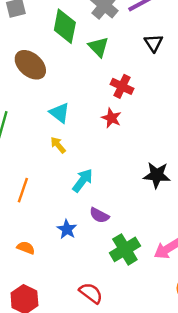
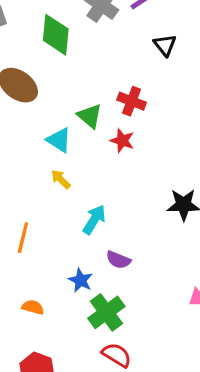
green triangle: (98, 47) -> (90, 116), moved
green cross: (125, 249) -> (106, 312), moved

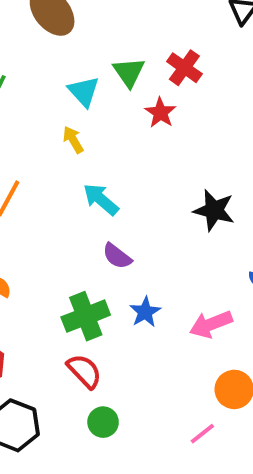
cyan arrow: (94, 220) -> (101, 199), turned -96
blue star: (81, 280) -> (145, 312), moved

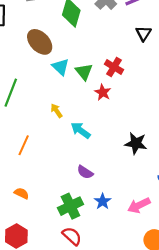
cyan triangle: (84, 91) -> (61, 67), moved
cyan arrow: (101, 199) -> (81, 130), moved

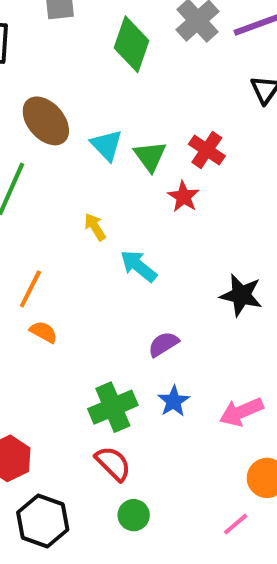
brown ellipse: (40, 42) -> (46, 121), moved
purple semicircle: (85, 172) -> (163, 344), moved, turned 112
orange semicircle: (22, 193) -> (44, 332), moved

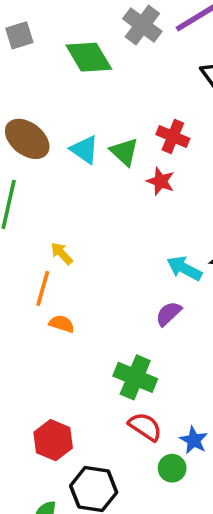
green diamond: (132, 44) -> (89, 57), turned -39
yellow arrow: (95, 227) -> (62, 253), moved
cyan arrow: (139, 266) -> (184, 268), moved
blue star: (174, 401) -> (194, 440), moved
green cross: (113, 407) -> (135, 377), turned -33

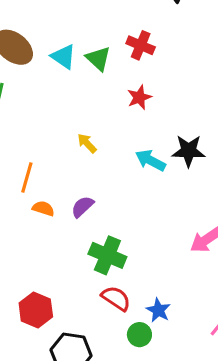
red star: (161, 181) -> (139, 97), moved, turned 30
yellow arrow: (62, 253) -> (87, 143), moved
purple semicircle: (169, 314) -> (82, 207), moved

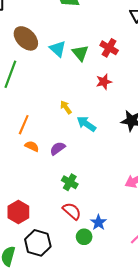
cyan arrow: (150, 160) -> (86, 124), moved
green cross: (107, 255) -> (70, 182), size x0.7

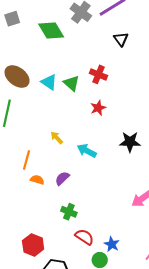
yellow arrow: (66, 107) -> (57, 138), moved
green cross: (70, 182) -> (69, 212), moved

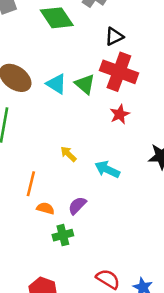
black triangle: (121, 39) -> (114, 36), moved, turned 42
red cross: (99, 74) -> (119, 72), size x1.6
green cross: (69, 212) -> (63, 235), moved, turned -35

